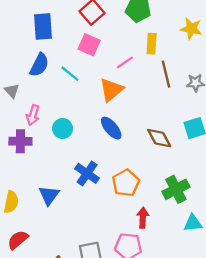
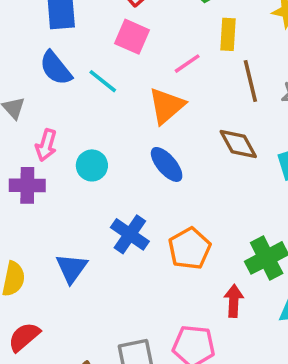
blue semicircle: (39, 65) -> (56, 68), turned 115
brown diamond: (159, 138) -> (238, 144), moved
red arrow: (143, 218) -> (234, 301), moved

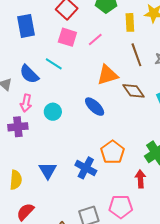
yellow rectangle: (228, 34) -> (130, 22), moved
pink line: (187, 64) -> (95, 40), moved
blue semicircle: (56, 68) -> (29, 74), moved
orange triangle: (167, 106) -> (107, 75), moved, turned 30
blue cross: (130, 234) -> (86, 168), moved

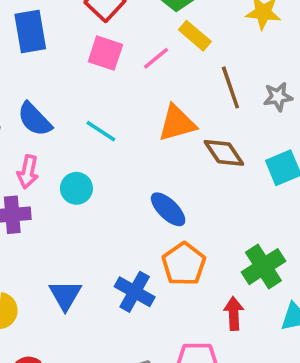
yellow rectangle: (130, 22) -> (195, 36), moved, turned -48
cyan line: (54, 64) -> (101, 131), moved
blue ellipse: (95, 107) -> (168, 209), moved

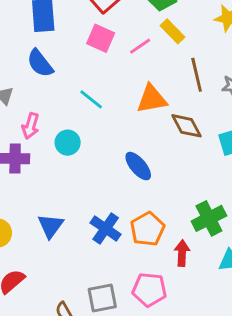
blue semicircle: (35, 119) -> (40, 63), moved
orange pentagon: (184, 264) -> (147, 229), moved

